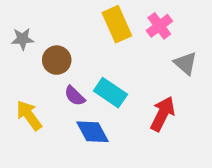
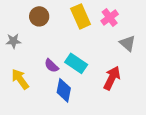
gray star: (22, 39) -> (13, 41), moved
brown circle: (57, 60) -> (39, 16), moved
blue diamond: (93, 132) -> (64, 90), turned 40

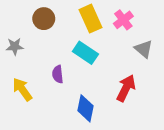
cyan rectangle: (76, 63) -> (85, 53), moved
purple semicircle: (51, 66) -> (58, 74), turned 40
blue diamond: (64, 90) -> (85, 108), moved

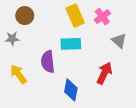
brown circle: (44, 19) -> (25, 16), moved
cyan rectangle: (85, 53) -> (71, 44), turned -36
purple semicircle: (58, 74) -> (48, 62), size x1.5

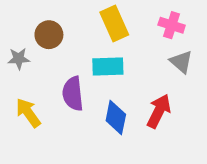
brown circle: (25, 16) -> (49, 35), moved
pink cross: (102, 17) -> (172, 25), moved, turned -35
blue diamond: (71, 90) -> (116, 118), moved

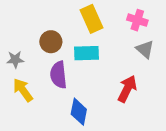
brown circle: (49, 35) -> (51, 42), moved
gray star: (19, 59) -> (15, 60), moved
blue diamond: (116, 118) -> (79, 112), moved

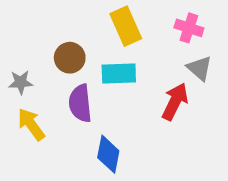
red arrow: (127, 89) -> (175, 102), moved

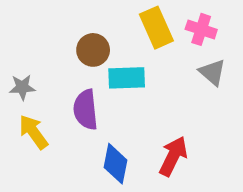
yellow rectangle: (126, 26) -> (156, 28), moved
brown circle: (70, 58) -> (93, 50), moved
red arrow: (175, 102) -> (173, 156), moved

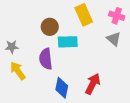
pink cross: (201, 29) -> (117, 16), moved

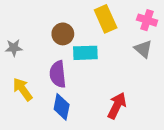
gray star: (12, 47) -> (14, 48), moved
blue diamond: (62, 88) -> (62, 107), moved

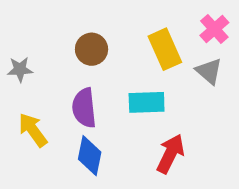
yellow rectangle: (106, 19) -> (165, 49), moved
pink cross: (147, 20) -> (214, 29), turned 30
cyan rectangle: (85, 53) -> (147, 102), moved

